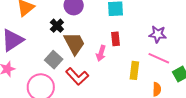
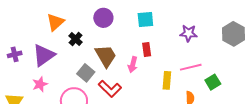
black cross: (57, 26) -> (76, 39), moved
purple star: (158, 34) -> (189, 33), moved
pink line: (159, 58) -> (191, 67), turned -35

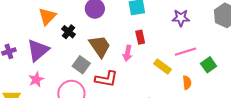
yellow rectangle: (167, 80) -> (163, 66), turned -54
red L-shape: (110, 89) -> (106, 79), turned -30

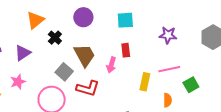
purple triangle: (38, 50) -> (23, 53), size x0.7
yellow rectangle: (163, 66) -> (145, 82), turned 60

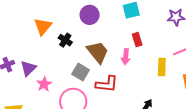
purple triangle: (23, 53) -> (28, 68), moved
pink star: (18, 82) -> (44, 84), moved

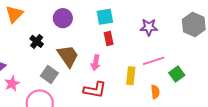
orange triangle: (43, 26) -> (14, 14), moved
red rectangle: (137, 40) -> (109, 38), moved
red L-shape: (107, 84) -> (95, 90), moved

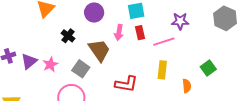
pink line: (154, 61) -> (164, 42), moved
pink arrow: (96, 63) -> (119, 32), moved
pink star: (12, 84) -> (50, 64), moved

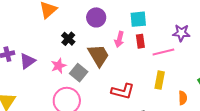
pink star: (50, 64) -> (59, 66), moved

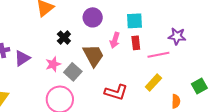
yellow rectangle: (160, 80) -> (153, 83), turned 30

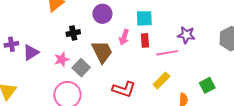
black cross: (64, 38) -> (73, 33), turned 32

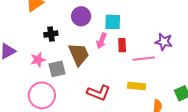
cyan square: (144, 18) -> (113, 22), moved
gray square: (81, 68) -> (57, 69), turned 30
yellow rectangle: (161, 81) -> (137, 86), turned 48

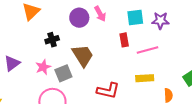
cyan square: (113, 22) -> (135, 17), moved
pink arrow: (101, 41) -> (100, 14), moved, turned -42
purple star: (164, 42) -> (160, 21), moved

